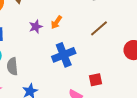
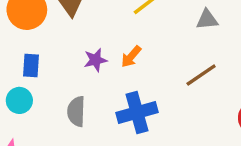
gray semicircle: (12, 66) -> (76, 111), moved

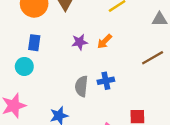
gray semicircle: (76, 111) -> (81, 86), moved
blue cross: (137, 113) -> (106, 81), size x0.6

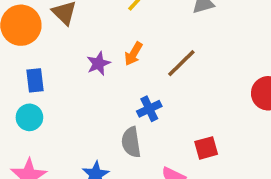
brown line: (153, 58) -> (181, 63), moved
gray semicircle: (81, 86) -> (131, 142), moved

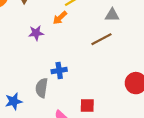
orange arrow: (133, 54) -> (60, 18), moved
brown line: (181, 63) -> (101, 39), moved

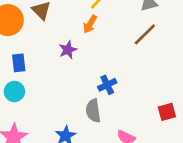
red square: (87, 105) -> (167, 112), moved

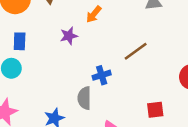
brown line: (145, 34) -> (136, 51), moved

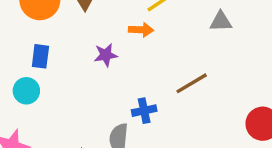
orange arrow: (94, 14) -> (141, 30), turned -132

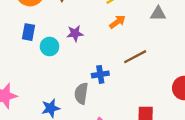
orange arrow: (141, 30) -> (117, 22), moved, turned -42
cyan circle: (26, 91) -> (50, 47), moved

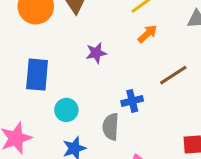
blue rectangle: (29, 32) -> (37, 75), moved, size x1.5
cyan circle: (50, 47) -> (66, 110), moved

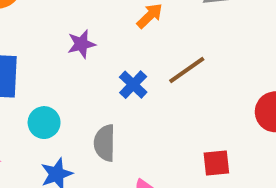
blue cross: (132, 101) -> (133, 85), moved, turned -30

